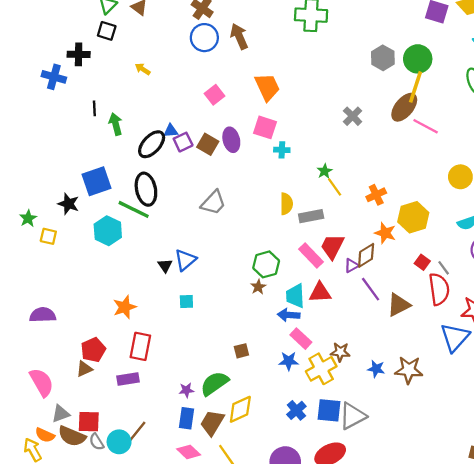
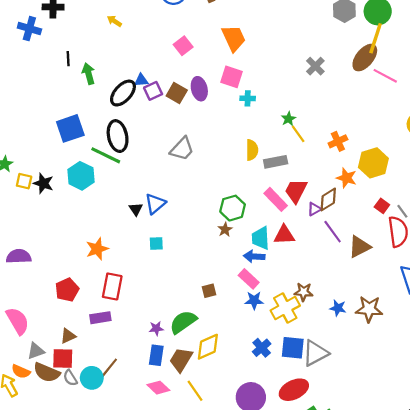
black star: (68, 204) -> (43, 183), moved
pink rectangle: (301, 339) -> (249, 279), moved
brown triangle: (84, 369) -> (68, 336), moved

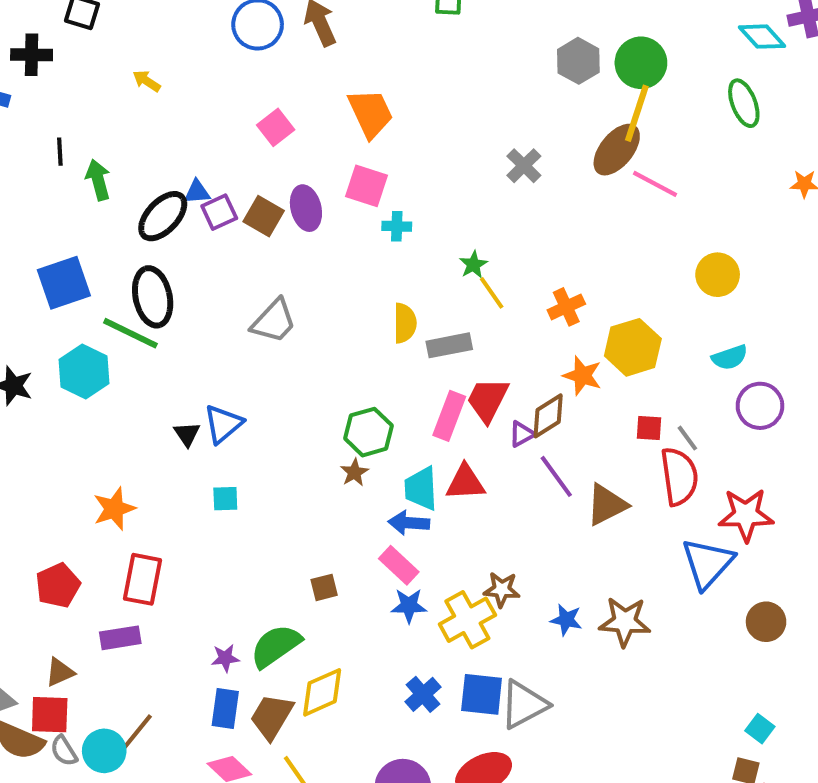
pink rectangle: (276, 199) -> (449, 416), turned 65
red square: (382, 206) -> (649, 428), turned -32

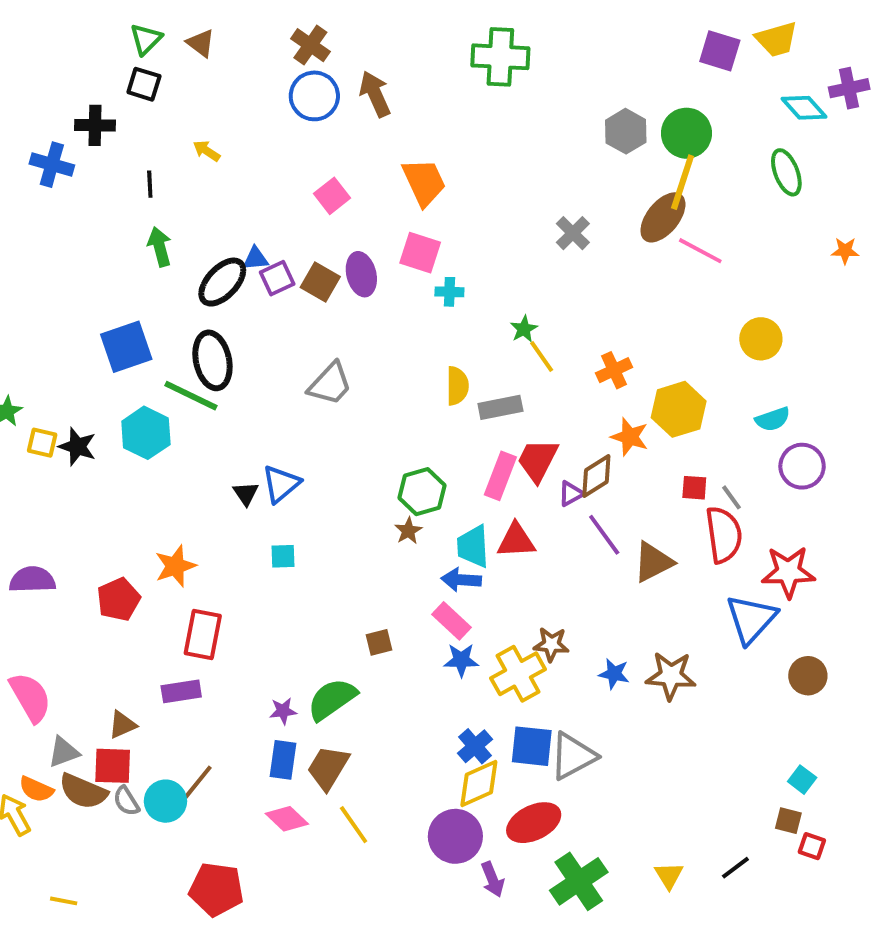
black line: (60, 152) -> (150, 184), moved
red pentagon: (58, 585) -> (118, 599), moved
yellow diamond: (322, 692) -> (479, 783), moved

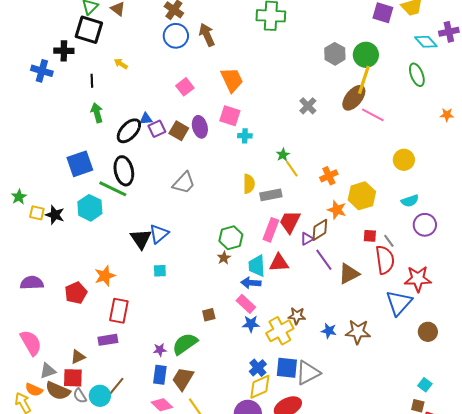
black square: (144, 84) -> (89, 30), size x1.6
black triangle: (246, 494) -> (141, 239), size x1.6

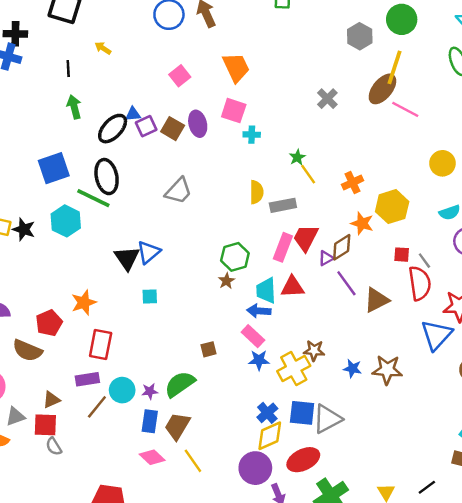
black cross: (64, 51) -> (15, 34), moved
green circle: (366, 55) -> (402, 19), moved
brown line: (116, 387) -> (97, 407), moved
brown semicircle: (58, 391) -> (27, 350), moved
cyan circle: (100, 396) -> (122, 390), moved

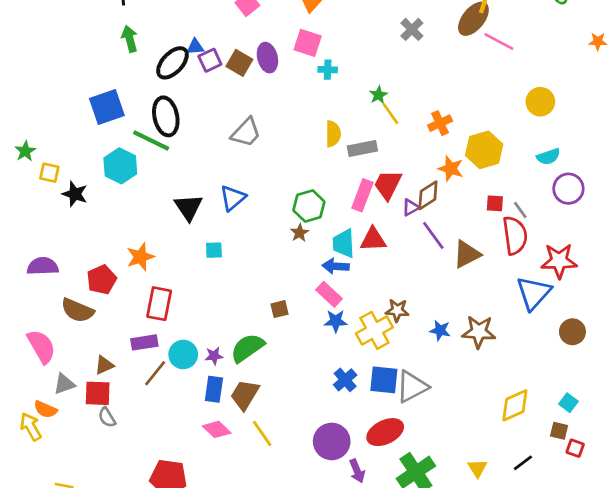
black star: (24, 229) -> (75, 194), moved
blue triangle: (149, 252) -> (233, 198), moved
yellow diamond: (270, 436) -> (515, 405), moved

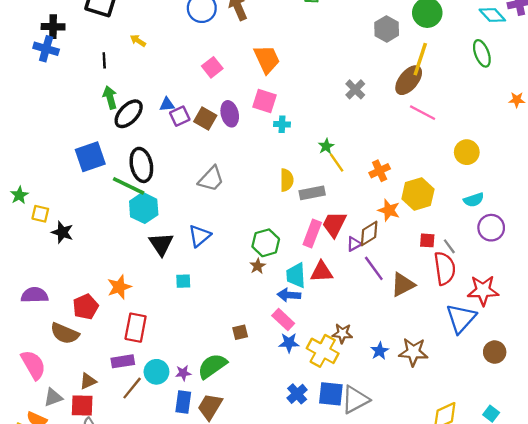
pink line: (499, 41) -> (423, 113), moved
black ellipse: (172, 63) -> (129, 114), moved
cyan hexagon: (120, 166) -> (144, 208), moved
yellow cross: (374, 330) -> (323, 351), turned -32
blue star: (440, 330) -> (380, 351), turned 30

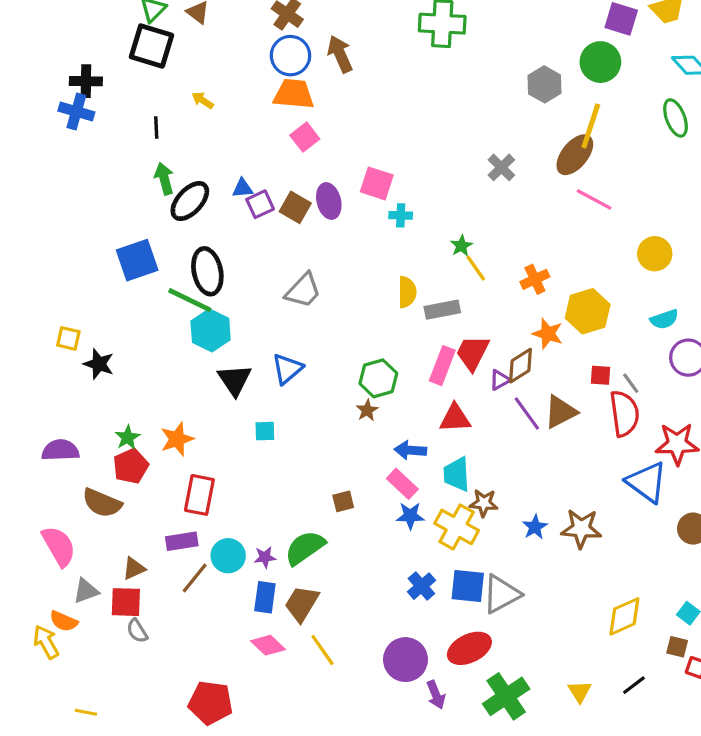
orange trapezoid: (267, 59) -> (294, 94), moved, turned -60
green star: (19, 195) -> (127, 437), moved
cyan trapezoid: (296, 275) -> (457, 474), moved
brown triangle: (403, 285) -> (560, 412), moved
blue triangle: (461, 318) -> (647, 482), turned -36

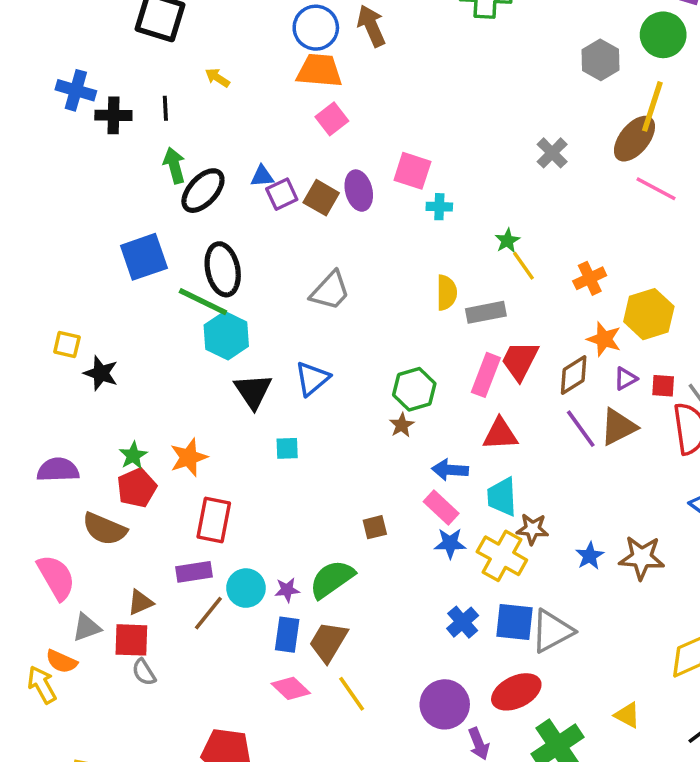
black cross: (86, 81) -> (113, 115), moved
purple triangle: (500, 380) -> (626, 379), moved
yellow triangle: (580, 692) -> (627, 715), moved, turned -30

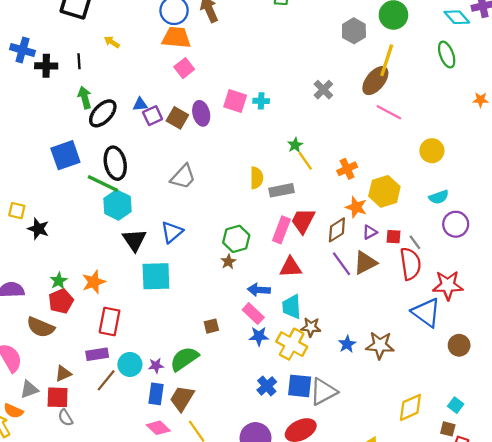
cyan cross: (439, 207) -> (261, 101), moved
cyan square: (287, 448) -> (156, 276), size x2.0

